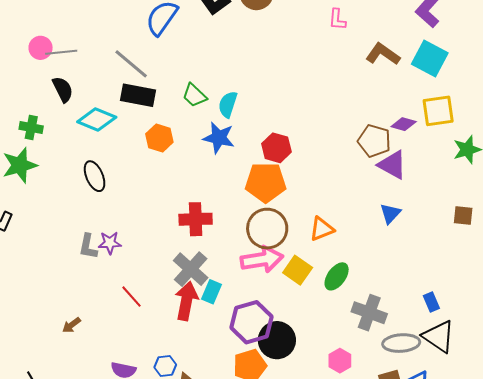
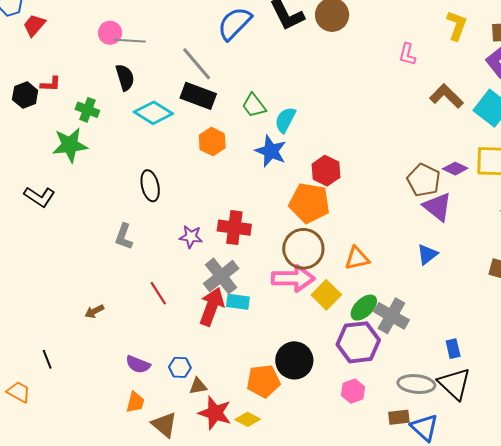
black ellipse: (95, 176) -> (150, 186), moved
purple star: (110, 243) -> (191, 237), moved
cyan rectangle: (212, 292) -> (238, 302), turned 65
gray cross: (369, 313) -> (391, 316), moved
purple hexagon: (252, 322) -> (358, 342), moved

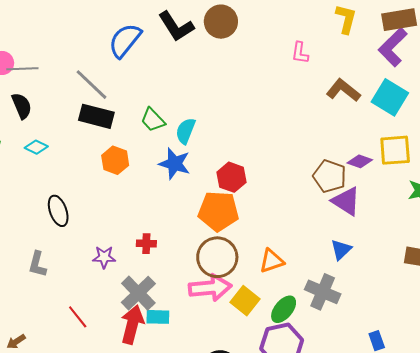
cyan diamond: (153, 113) -> (36, 147), moved, size x0.6
red cross: (234, 228) -> (146, 244), size x0.6
gray cross: (391, 316) -> (323, 292), moved

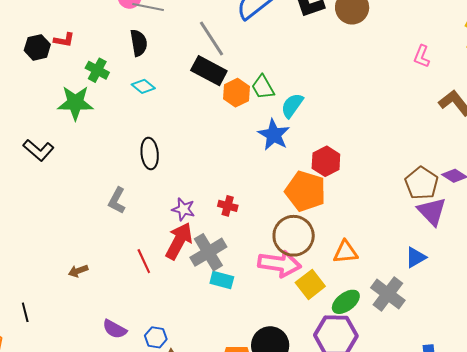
orange hexagon: (115, 160) -> (237, 93), moved
red arrow: (132, 325) -> (179, 241), moved

